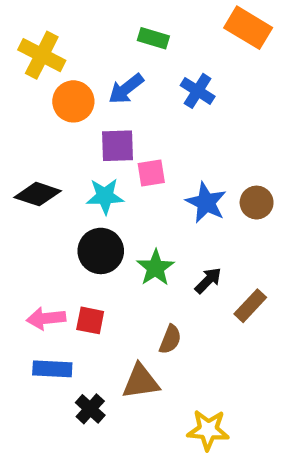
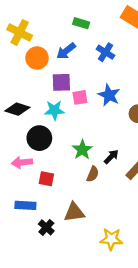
blue star: (206, 203) -> (109, 95), moved
black circle: (101, 251) -> (39, 138), moved
pink arrow: (46, 318) -> (22, 162), moved
brown semicircle: (170, 339) -> (93, 174), moved

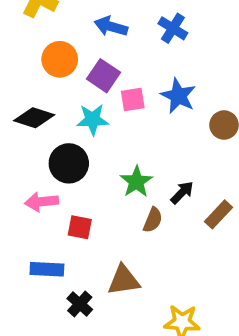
blue arrow: (66, 51) -> (111, 26), turned 54
orange circle: (37, 58) -> (60, 59), moved
purple square: (61, 82) -> (104, 76), turned 36

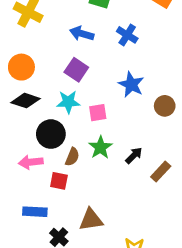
orange circle: (60, 59) -> (21, 67), moved
pink square: (133, 99) -> (98, 113), moved
brown semicircle: (153, 220) -> (72, 157), moved

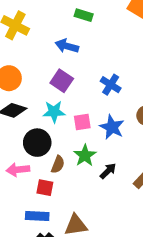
blue cross: (127, 35) -> (111, 85), moved
blue star: (131, 84) -> (112, 127), moved
black arrow: (134, 155) -> (108, 171), moved
blue rectangle: (35, 212) -> (37, 216), moved

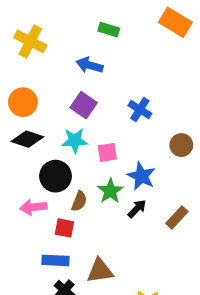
blue star: (112, 127) -> (141, 176), moved

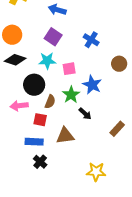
black arrow: (137, 209) -> (85, 114), moved, turned 88
brown rectangle: (177, 218) -> (117, 129), moved
brown triangle: (100, 271) -> (65, 136), moved

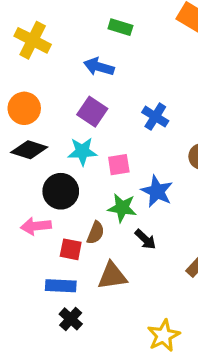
green star: (71, 95) -> (122, 208), turned -30
brown semicircle: (50, 102) -> (96, 233), moved
yellow star: (96, 172) -> (164, 336), turned -30

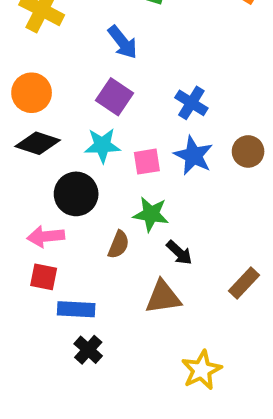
blue arrow: (99, 67) -> (123, 42), turned -144
blue star: (157, 191) -> (193, 155), moved
red square: (71, 249) -> (44, 277), moved
brown triangle: (112, 276) -> (163, 297), moved

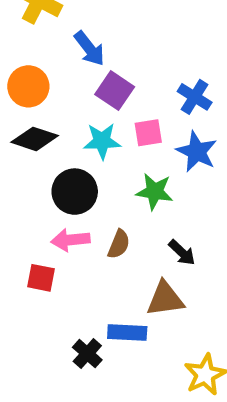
blue arrow: (123, 42) -> (89, 48), moved
pink square: (147, 162) -> (148, 133), moved
green star: (151, 214) -> (155, 192), moved
pink arrow: (46, 236) -> (70, 240), moved
blue rectangle: (76, 309) -> (127, 333), moved

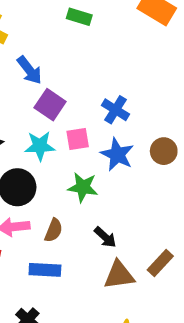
brown triangle: (165, 299) -> (119, 275), moved
blue rectangle: (127, 333) -> (45, 270), moved

